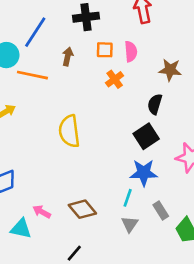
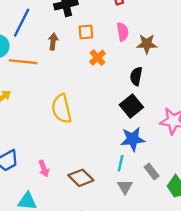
pink semicircle: (131, 52) -> (123, 32), moved
pink arrow: (42, 212) -> (44, 169), moved, turned -133

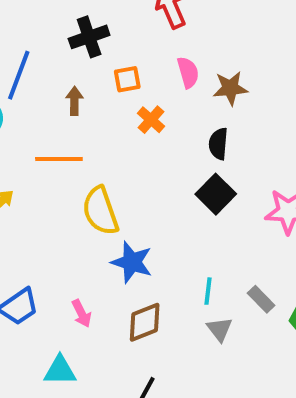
orange line: (23, 62) -> (59, 159), moved
blue star: (133, 139) -> (132, 262), moved, turned 30
brown diamond: (81, 178) -> (145, 322), turned -60

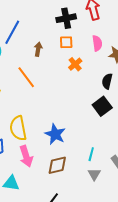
black cross: (89, 37) -> (66, 18), moved
orange line: (59, 159) -> (26, 77), turned 45
yellow semicircle: (100, 211) -> (18, 128), moved
pink arrow: (81, 313) -> (26, 156), size x1.5

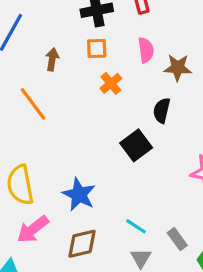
black square: (102, 106) -> (136, 145), moved
cyan line: (91, 154) -> (136, 226), turned -72
pink arrow: (26, 156) -> (33, 229), turned 70

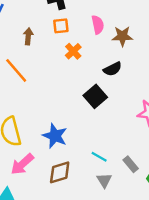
black semicircle: (162, 110) -> (113, 69), turned -126

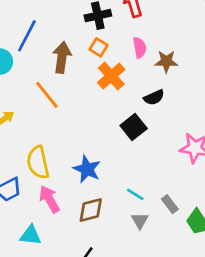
orange square: (61, 26) -> (99, 47), turned 35
brown arrow: (28, 36) -> (62, 57), size x1.6
orange cross: (73, 51) -> (111, 76), size x1.5
pink arrow: (22, 164) -> (49, 199), turned 100

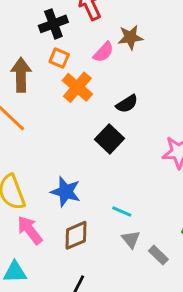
pink semicircle: (140, 48) -> (104, 52), turned 60
brown star: (166, 61) -> (130, 37), moved
gray rectangle: (170, 204) -> (158, 255), moved

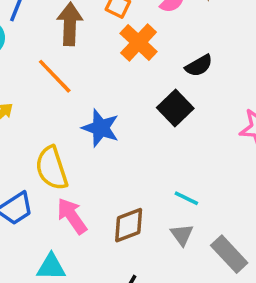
blue star: (66, 192) -> (101, 128), moved
gray triangle: (131, 239) -> (182, 235), moved
gray rectangle: (158, 255) -> (229, 254), size x1.5

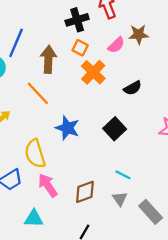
black square: (175, 108) -> (115, 129), moved

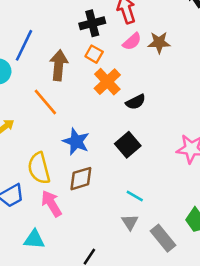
pink semicircle: (116, 45) -> (132, 42), moved
black semicircle: (133, 88) -> (136, 102), moved
brown diamond: (85, 192) -> (81, 179), moved

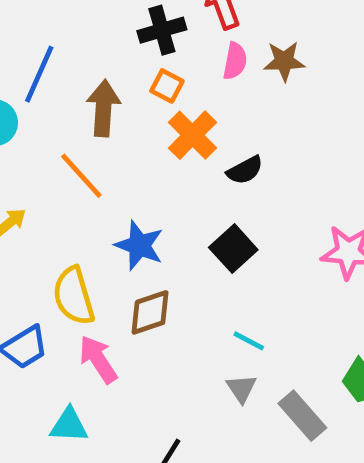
pink semicircle: (132, 42) -> (235, 61), turned -36

